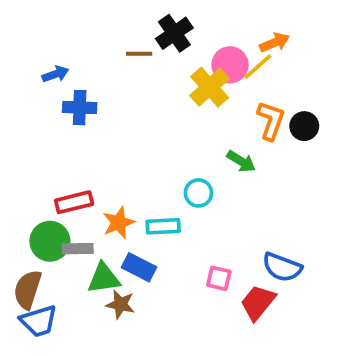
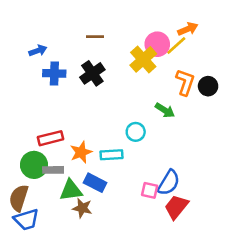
black cross: (174, 33) -> (92, 73), moved
blue semicircle: (282, 267) -> (169, 183), moved, turned -80

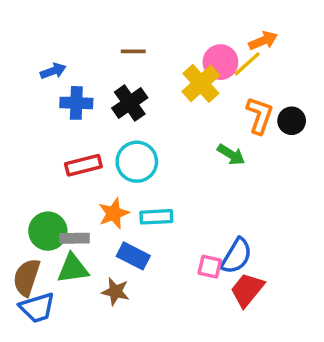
cyan circle: (136, 132) -> (137, 162), moved, size x1.5
red rectangle: (51, 138) -> (83, 165), moved
green triangle: (71, 190) -> (73, 268), moved

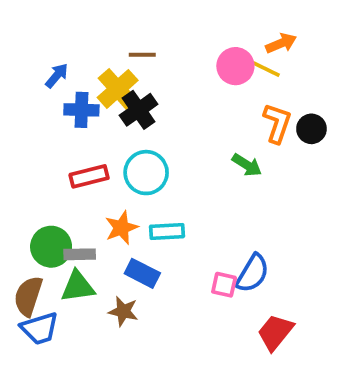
yellow line: (247, 64) -> (264, 68), turned 68
blue arrow: (53, 71) -> (57, 76), turned -30
yellow cross: (201, 83) -> (118, 89), moved
red trapezoid: (247, 290) -> (275, 332), moved

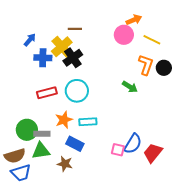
orange arrow: (281, 43) -> (134, 20), moved
yellow line: (264, 68) -> (152, 40), moved
brown semicircle: (28, 296) -> (15, 156), turned -125
red trapezoid: (275, 332) -> (153, 153), moved

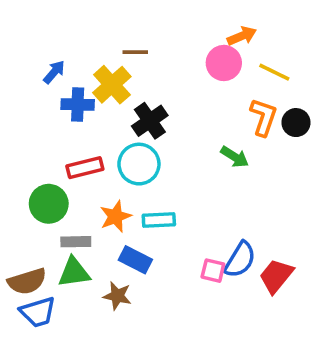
black cross: (73, 58) -> (150, 121), moved
green circle: (27, 130) -> (49, 204), moved

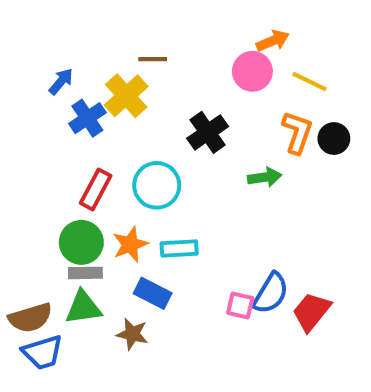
blue cross: (78, 105) -> (87, 118), turned -36
black cross: (150, 121) -> (208, 132), moved
green arrow: (235, 157) -> (265, 177), turned -40
red rectangle: (85, 168) -> (96, 189), turned -48
green circle: (49, 204) -> (81, 242), moved

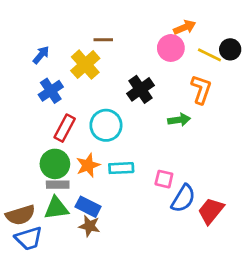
blue cross: (87, 118) -> (51, 91), moved
black circle: (334, 139) -> (230, 49), moved
blue rectangle: (153, 293) -> (88, 207), moved
pink square: (240, 306) -> (164, 179), moved

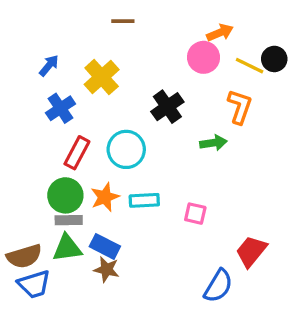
brown line: (103, 40) -> (123, 21), moved
blue semicircle: (183, 198) -> (218, 286), moved

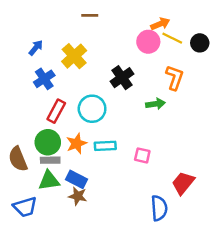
yellow line: (250, 66) -> (172, 38), moved
brown semicircle: (24, 256) -> (18, 159), moved, turned 85
blue semicircle: (218, 286) -> (159, 208), turned -35

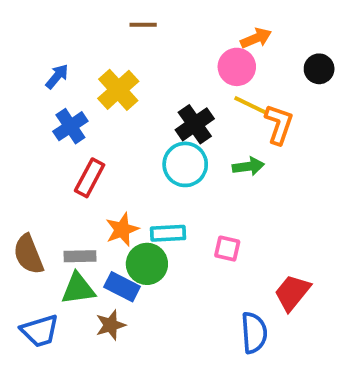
yellow line: (172, 38) -> (250, 105), moved
cyan circle: (92, 109) -> (185, 164), moved
green circle: (48, 142) -> (147, 264), moved
brown star: (78, 196) -> (111, 325), moved, turned -30

